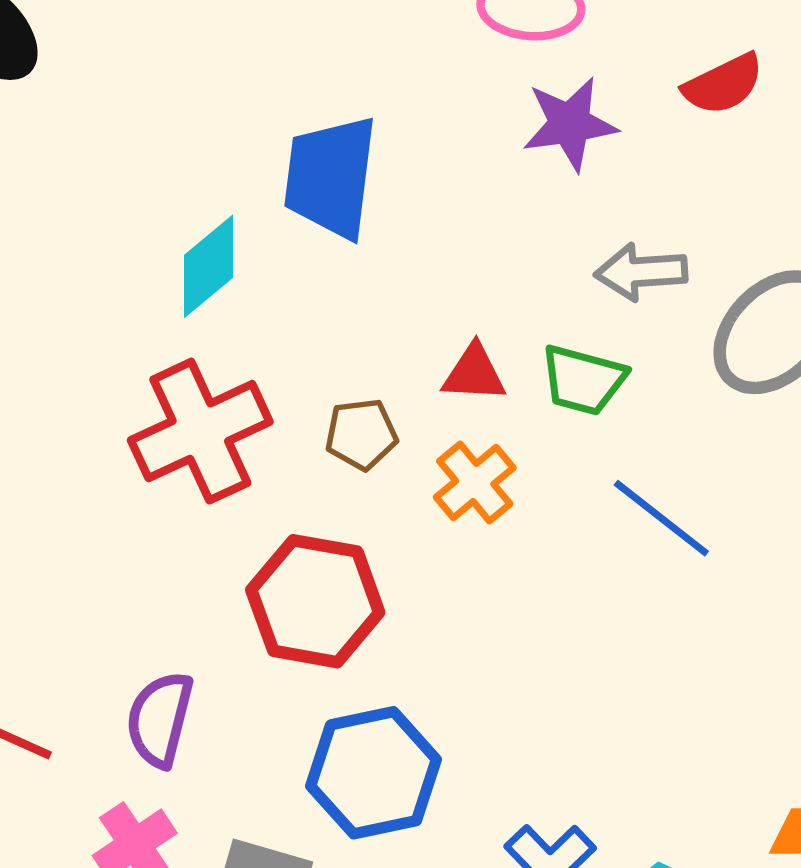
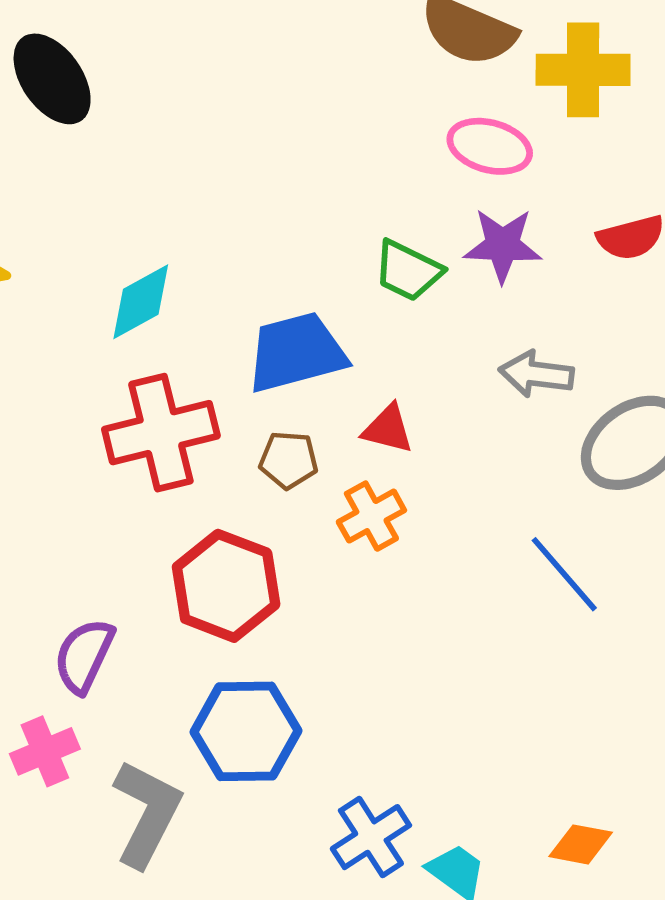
blue trapezoid: (331, 177) -> (296, 352), moved, turned 57
cyan diamond: (208, 266) -> (141, 302), moved
green trapezoid: (583, 380) -> (408, 271), moved
blue line: (661, 518) -> (564, 574), moved

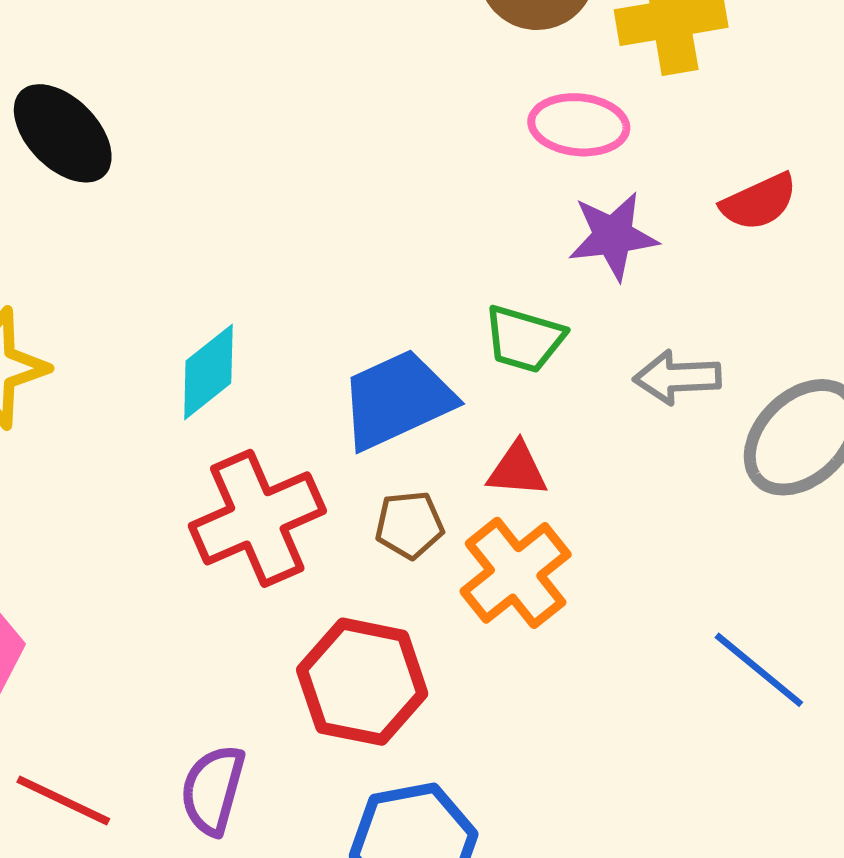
green trapezoid: (408, 271) -> (524, 339), moved
orange cross: (371, 516) -> (516, 573), size x1.4
blue line: (564, 574) -> (759, 670), moved

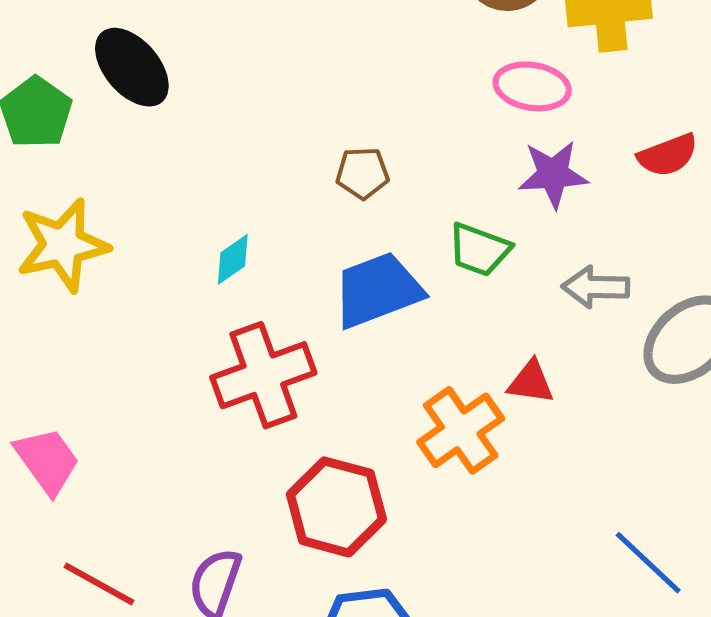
cyan diamond: (208, 372) -> (233, 259), size x0.7
red triangle: (517, 470) -> (531, 382), moved
brown pentagon: (409, 525) -> (362, 173), moved
blue line: (759, 670) -> (648, 563), moved

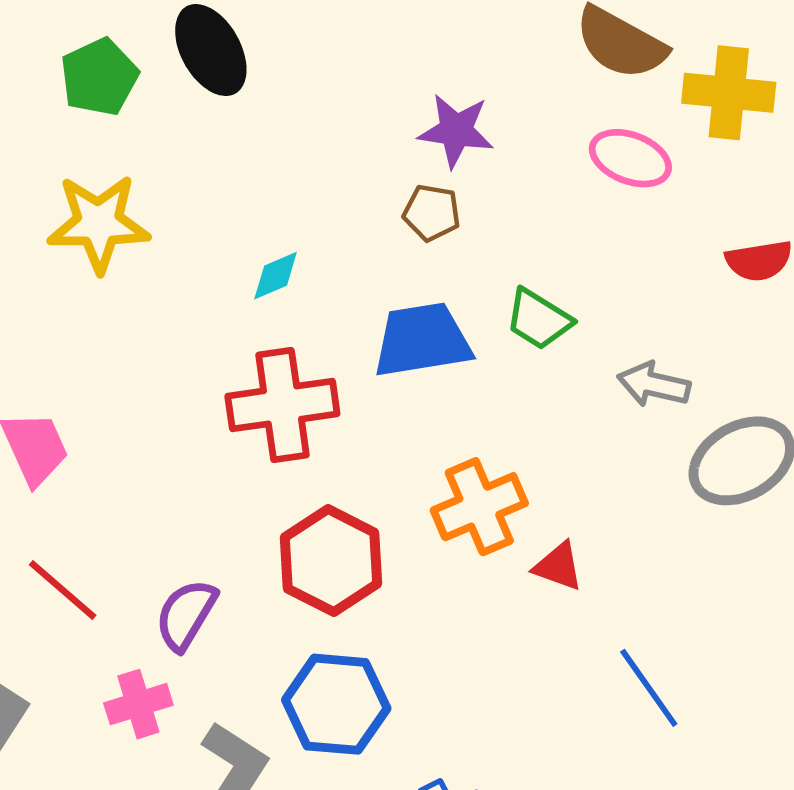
purple star: (553, 174) -> (456, 131), moved
red triangle: (531, 382) -> (558, 566), moved

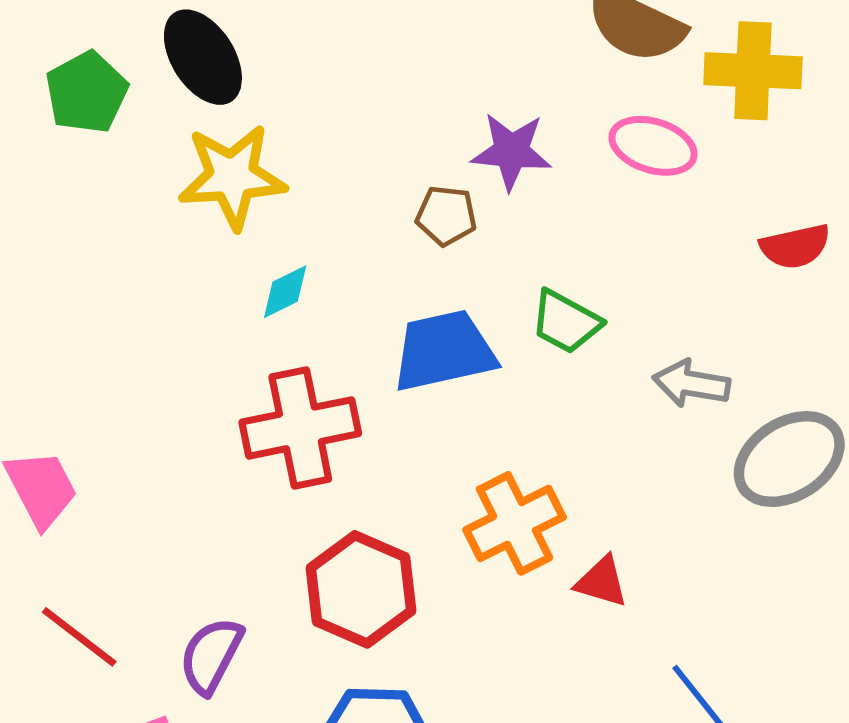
purple star: (456, 131) -> (511, 151), moved
yellow star: (99, 223) -> (232, 177), moved

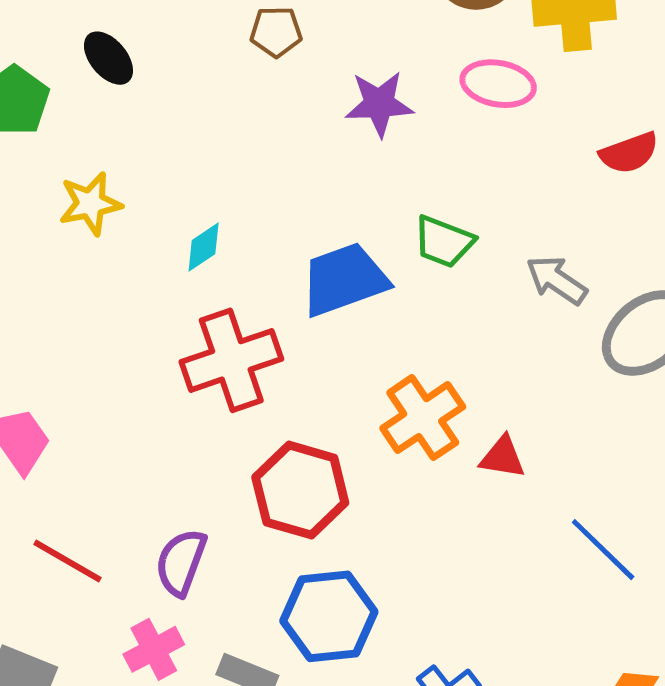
black ellipse: (203, 57) -> (108, 58), size x0.7
yellow star: (232, 177) -> (90, 204), moved, size x0.7
brown pentagon: (446, 216) -> (276, 32), moved
gray arrow: (691, 384) -> (557, 280), turned 32

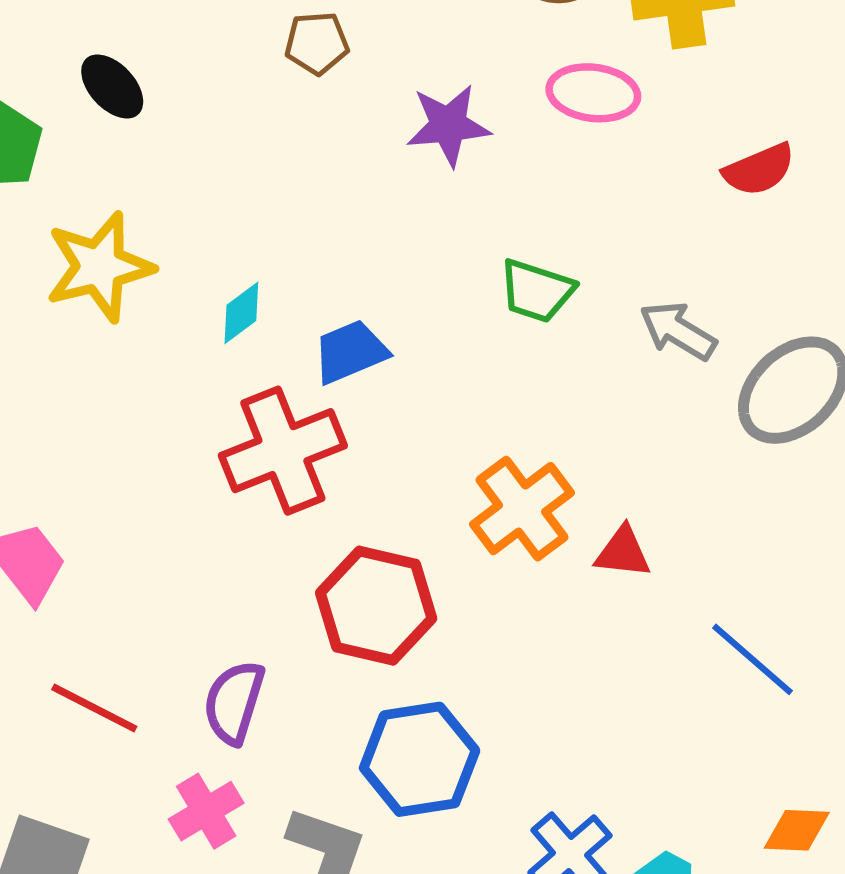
yellow star: (90, 204) -> (99, 267), size x1.4
blue trapezoid: (344, 280) -> (350, 352), moved, size x0.7

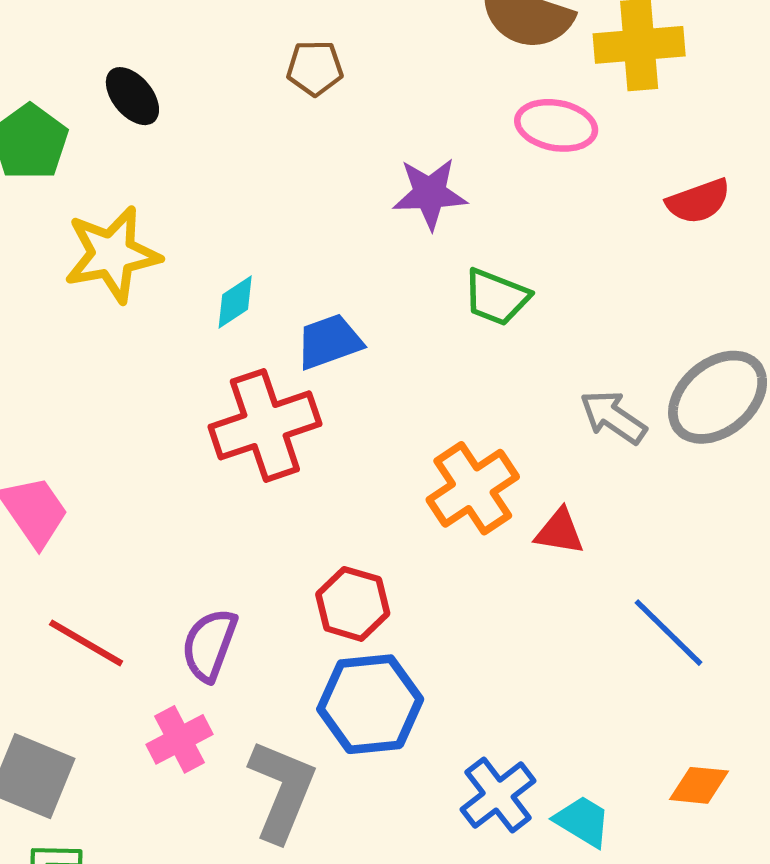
purple star: (448, 125) -> (430, 194), moved
gray arrow: (678, 331) -> (613, 417), moved
red hexagon: (376, 606) -> (353, 604), moved, size x0.7

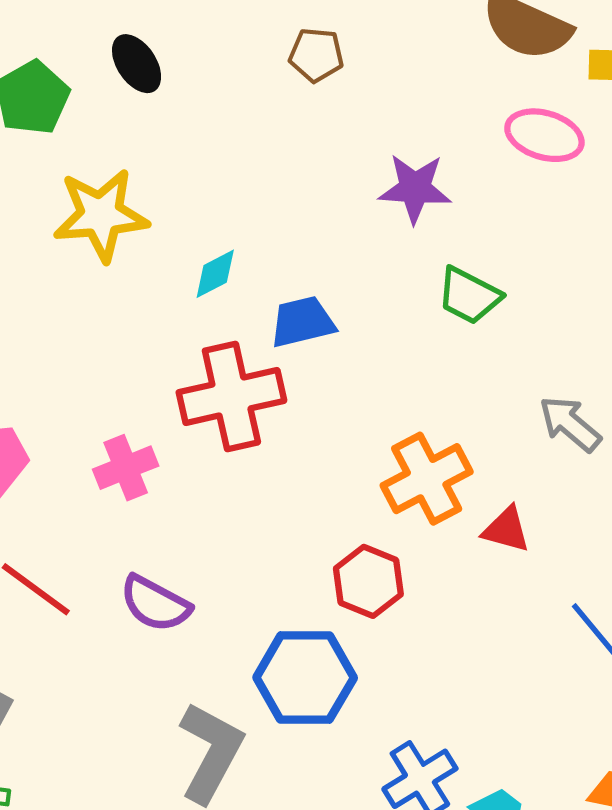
red hexagon: (353, 604) -> (368, 581), moved
purple semicircle: (209, 645) -> (155, 604), turned -88
pink cross: (179, 739) -> (126, 468), moved

